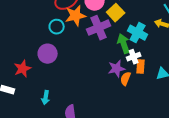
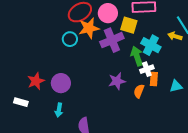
yellow square: (116, 13) -> (129, 25), turned -30
purple circle: (48, 54) -> (61, 83), moved
purple star: (117, 69) -> (117, 81), moved

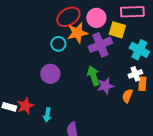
green arrow: (137, 56) -> (93, 76), moved
red star: (36, 81) -> (25, 106), moved
purple circle: (61, 83) -> (50, 74), moved

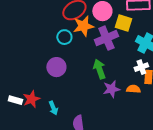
purple star: (105, 86) -> (111, 89), moved
orange semicircle: (127, 96) -> (133, 89), turned 72
cyan arrow: (47, 115) -> (53, 108), turned -32

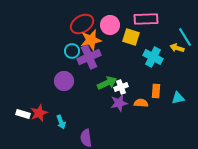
purple cross: (106, 38) -> (89, 57), moved
white cross: (141, 67) -> (121, 87), moved
green arrow: (99, 69) -> (107, 83), turned 84

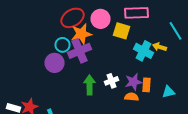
yellow arrow: (177, 48) -> (160, 47), moved
purple circle: (64, 81) -> (54, 63), moved
green arrow: (107, 83) -> (90, 85), moved, turned -66
purple star: (119, 103) -> (134, 82), moved

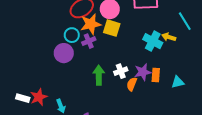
yellow square: (122, 31) -> (112, 28), moved
purple cross: (80, 51) -> (89, 41), size x0.6
orange semicircle: (132, 97) -> (132, 84), moved, turned -72

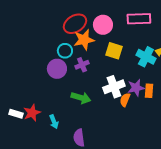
yellow square: (112, 28) -> (114, 51), moved
purple cross: (89, 41) -> (82, 65), moved
white cross: (121, 71) -> (114, 87), size x1.5
green arrow: (99, 75) -> (81, 98), moved, turned 108

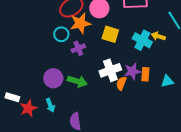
purple circle: (57, 69) -> (53, 78), moved
red star: (32, 113) -> (28, 108), moved

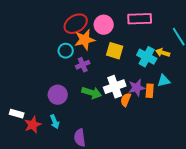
green arrow: (77, 81) -> (92, 93), moved
cyan triangle: (167, 81) -> (164, 81), moved

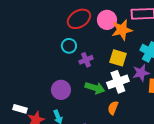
orange star: (85, 40) -> (122, 30), moved
yellow square: (115, 51) -> (118, 58), moved
purple star: (137, 88) -> (141, 73), moved
orange semicircle: (126, 100) -> (113, 108), moved

